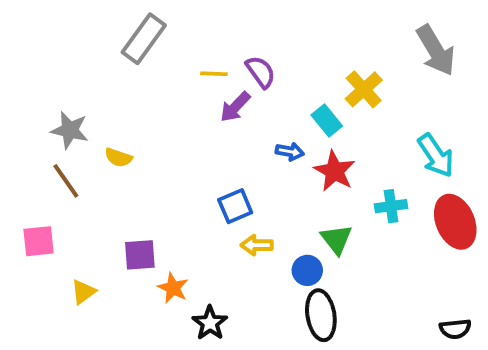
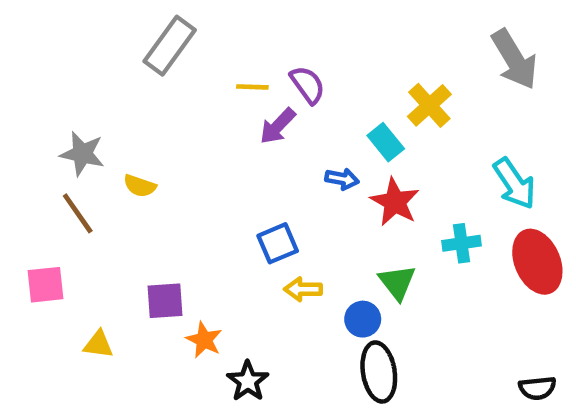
yellow triangle: (83, 292) -> (98, 344), turned 44

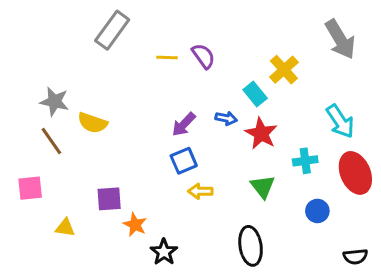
purple arrow: (278, 126) -> (184, 124), moved
yellow semicircle: (140, 186) -> (92, 123), size x1.4
blue circle: (363, 319) -> (317, 211), moved

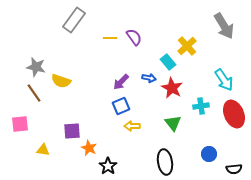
blue circle: (317, 211) -> (209, 154), moved

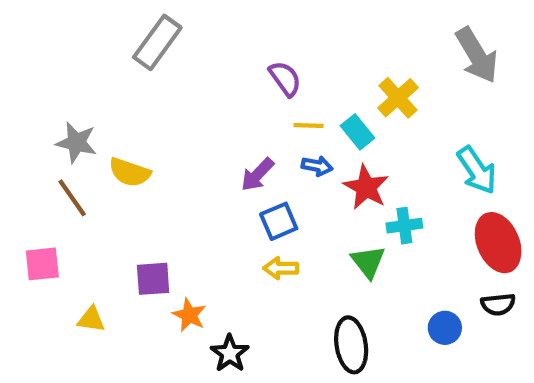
yellow line: (110, 38) -> (309, 125), moved
blue square: (121, 106) -> (279, 221), moved
cyan cross: (201, 106) -> (404, 226), moved
black semicircle: (234, 169) -> (498, 304), moved

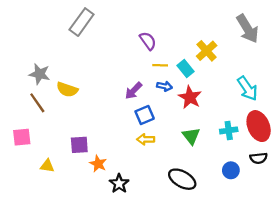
cyan cross: (404, 226) -> (229, 130), moved
black ellipse: (351, 345) -> (182, 179), turned -52

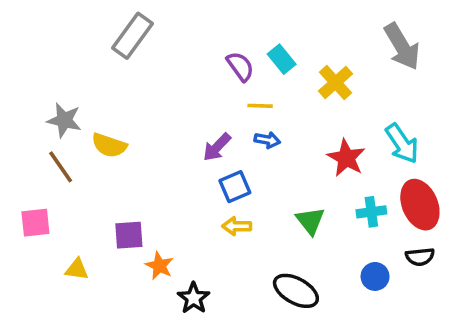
cyan rectangle: (186, 69) -> (282, 59), moved
red star: (190, 97) -> (346, 158), moved

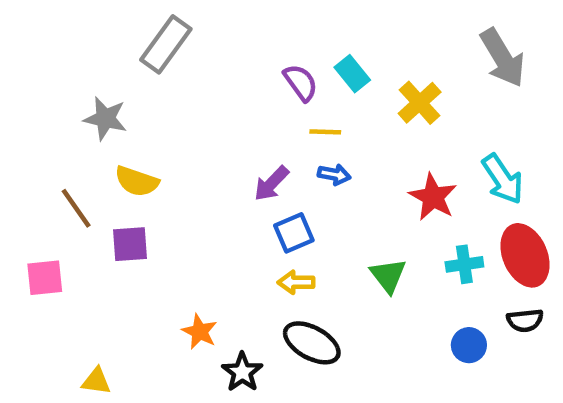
gray star: (64, 120) -> (105, 118), moved
purple square: (129, 235) -> (130, 244), moved
yellow triangle: (77, 269) -> (96, 381), moved
black ellipse: (296, 291) -> (312, 343), moved

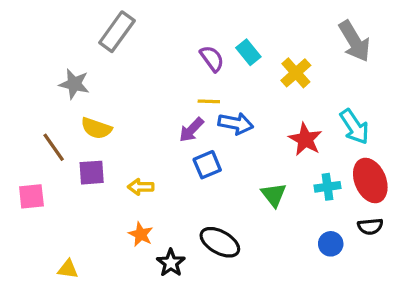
yellow line: (325, 132) -> (209, 101), moved
blue arrow: (334, 175) -> (236, 124), size x1.5
yellow arrow: (296, 282) -> (141, 187), moved

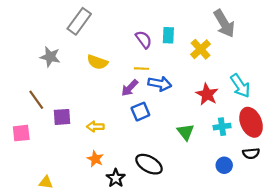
gray arrow: (354, 41) -> (224, 23), moved
cyan rectangle: (248, 52) -> (168, 35), turned 42
yellow semicircle: (96, 128) -> (97, 62), moved

